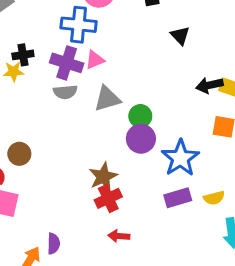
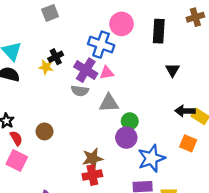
black cross: (23, 55) -> (56, 57), turned -32
brown circle: (19, 154) -> (45, 131), moved

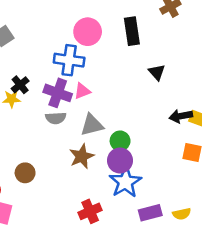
brown star: (92, 158) -> (82, 156), moved
blue star: (151, 158) -> (125, 182), moved

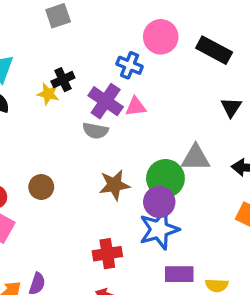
black rectangle: (132, 31) -> (214, 50), turned -68
blue cross: (69, 60) -> (130, 65), size x0.7
gray triangle: (92, 125) -> (196, 158), moved
green circle: (120, 141) -> (165, 178), size x1.5

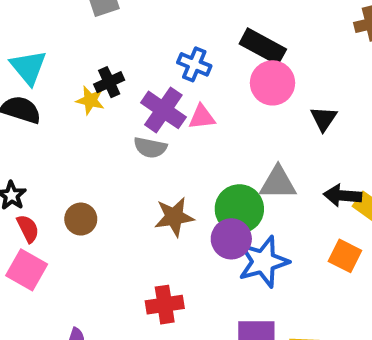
pink circle: (161, 37) -> (273, 83), moved
black rectangle: (214, 50) -> (263, 46), moved
blue star: (159, 229) -> (263, 262), moved

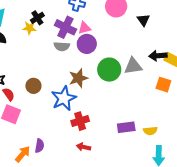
gray triangle: (278, 183) -> (133, 66), moved
purple circle: (231, 239) -> (87, 44), moved
blue star: (263, 262) -> (64, 98), moved

